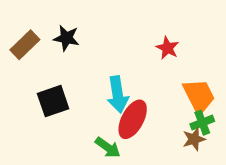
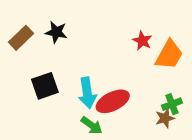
cyan arrow: (118, 94) -> (87, 93), moved
orange trapezoid: (199, 96) -> (169, 55), moved, turned 56
red ellipse: (133, 119) -> (113, 101), turned 36

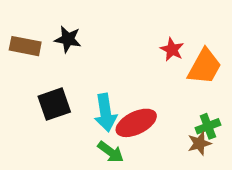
brown rectangle: (21, 38) -> (25, 46), turned 55

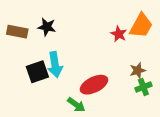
orange trapezoid: (204, 67) -> (141, 26), moved
cyan arrow: (105, 113) -> (55, 65), moved
brown star: (199, 143) -> (138, 71), moved

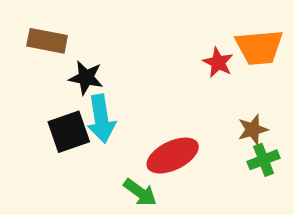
orange trapezoid: (141, 26) -> (259, 47), turned 56
black star: (47, 27) -> (86, 78), moved
brown rectangle: (17, 32) -> (47, 41), moved

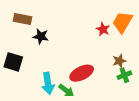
orange trapezoid: (259, 47) -> (122, 22), turned 125
cyan arrow: (101, 119) -> (48, 83), moved
black square: (69, 132) -> (13, 62), moved, turned 36

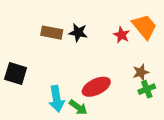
brown rectangle: (22, 19) -> (52, 33), moved
orange trapezoid: (122, 22) -> (144, 27), turned 110
black star: (41, 36) -> (78, 33), moved

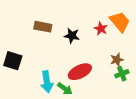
black star: (78, 33) -> (72, 36), moved

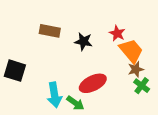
orange trapezoid: (120, 22) -> (131, 51), moved
green cross: (122, 74) -> (142, 86), turned -32

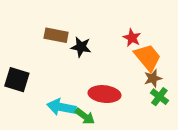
black star: (83, 41) -> (81, 47), moved
red ellipse: (93, 83) -> (104, 94), turned 32
cyan arrow: (54, 95) -> (61, 107), turned 110

